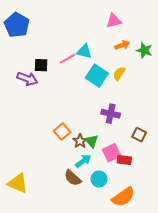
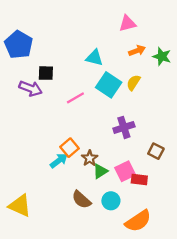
blue pentagon: (17, 25) -> (19, 45), moved
pink line: (67, 59) -> (75, 98), moved
purple cross: (111, 114) -> (124, 127), turned -30
green triangle: (92, 141) -> (100, 171), moved, turned 40
cyan arrow: (83, 161) -> (59, 161), moved

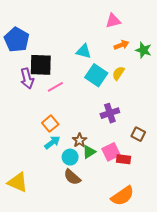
black square: (46, 73) -> (41, 65), size x1.6
purple arrow: (31, 88) -> (27, 78), turned 54
pink line: (75, 98) -> (55, 87), moved
orange square: (70, 148) -> (50, 124), moved
cyan circle: (111, 201) -> (70, 157), moved

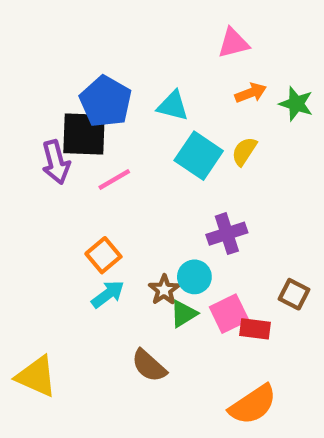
blue pentagon: (17, 40) -> (106, 102), moved
brown square: (138, 134) -> (294, 294), moved
cyan circle: (70, 157) -> (194, 277), moved

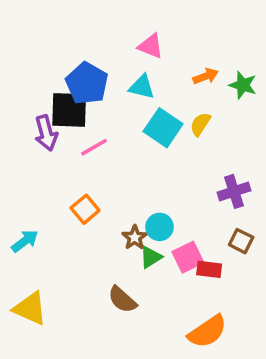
pink triangle: (233, 43) -> (151, 46), moved, turned 36
purple cross: (227, 234) -> (234, 191), moved
cyan arrow: (108, 294) -> (25, 241), moved

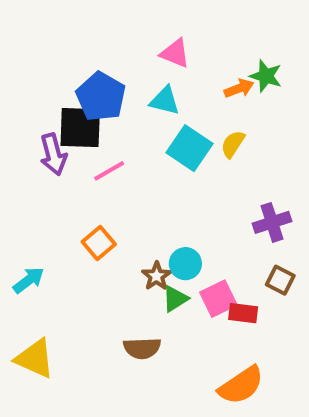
green star: (243, 85) -> (266, 76), moved
brown semicircle: (122, 300) -> (142, 348), turned -44

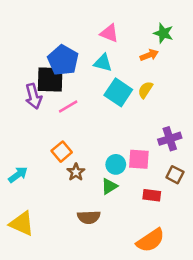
green star: (266, 76) -> (163, 33), moved
brown star: (157, 276) -> (76, 172), moved
pink square: (218, 299) -> (139, 159), moved, turned 30

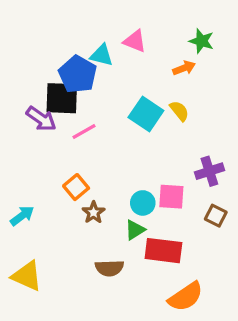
cyan triangle: (103, 63) -> (101, 55), moved
yellow semicircle: (145, 90) -> (179, 111), turned 108
purple arrow: (33, 96) -> (41, 119), turned -40
red rectangle: (152, 195) -> (163, 251), moved, size x1.6

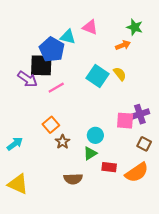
pink square: (171, 197) -> (125, 121), moved
red rectangle: (163, 251) -> (109, 167), size x0.6
orange semicircle: (186, 297) -> (137, 172), moved

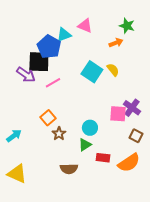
cyan triangle: (68, 37) -> (64, 35), turned -35
purple cross: (140, 114) -> (132, 108), turned -36

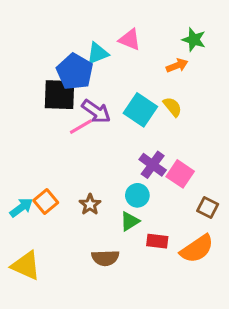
purple arrow: (26, 75) -> (96, 111), moved
purple cross: (132, 108) -> (153, 165), moved
pink square: (118, 114) -> (180, 174), turned 30
orange square: (48, 118) -> (46, 201), moved

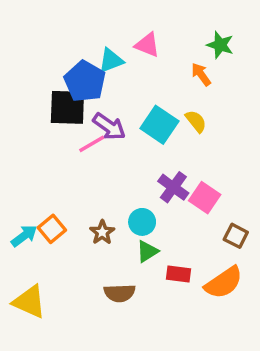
orange arrow: (177, 66) -> (201, 74), turned -105
cyan circle: (137, 195) -> (142, 222), moved

